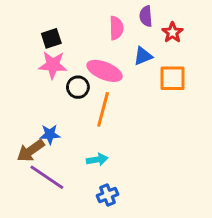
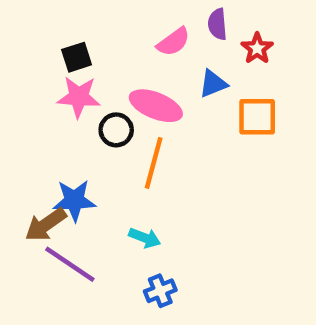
pink semicircle: (116, 28) -> (173, 42), turned 55
blue star: (50, 134) -> (74, 200), size x1.4
cyan arrow: (97, 160) -> (145, 238), turned 30

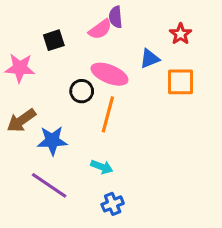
purple semicircle: (217, 24) -> (116, 17), moved
pink semicircle: (173, 42) -> (100, 29), moved
pink star: (79, 97) -> (20, 68), moved
brown arrow: (46, 225) -> (21, 120), moved

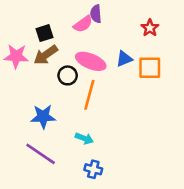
blue triangle: (150, 59) -> (124, 59), moved
brown arrow: (21, 120) -> (46, 55), moved
blue cross: (113, 204) -> (93, 169), turned 36

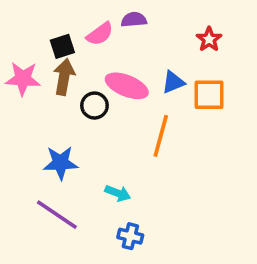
purple semicircle: (96, 14) -> (134, 20), turned 90
pink semicircle: (83, 24) -> (100, 34), moved
brown arrow: (46, 55) -> (64, 77), turned 135
orange line: (89, 95) -> (161, 136), moved

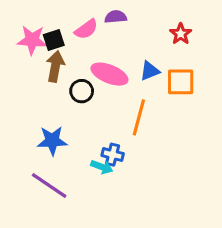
pink star: (23, 79) -> (32, 40), moved
blue cross: (130, 236) -> (113, 155), moved

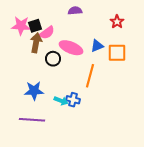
pink semicircle: (86, 29) -> (47, 33), moved
cyan arrow: (102, 167) -> (61, 101), moved
purple line: (49, 185) -> (32, 120), turned -30

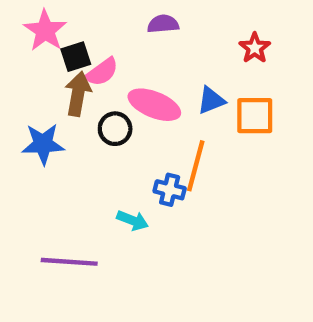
pink star: (21, 26) -> (45, 30), moved, turned 30
blue star: (34, 91) -> (43, 144), moved
blue cross: (73, 100) -> (170, 190), moved

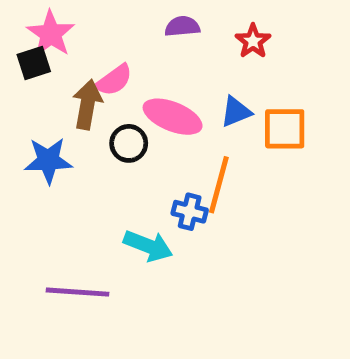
red star: (255, 48) -> (253, 41), moved
black square: (76, 57) -> (34, 63), moved
cyan arrow: (132, 220) -> (148, 246), size x1.4

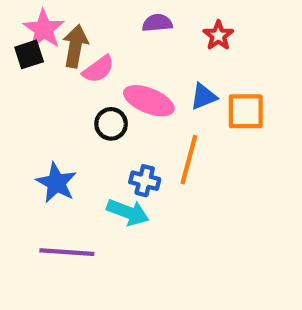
brown arrow: (87, 104) -> (75, 46), moved
blue star: (48, 160) -> (56, 183), moved, turned 30
blue cross: (190, 212) -> (145, 181), moved

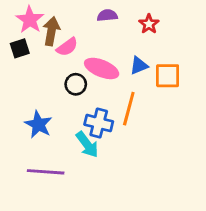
black square: (29, 54) -> (20, 48), moved
blue cross: (145, 181) -> (99, 123), size x1.4
cyan arrow: (128, 212) -> (87, 145), turned 32

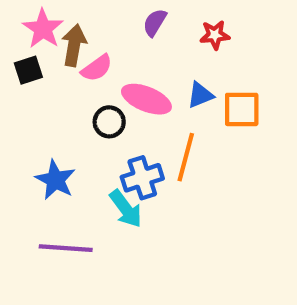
purple semicircle: (107, 15) -> (155, 23), turned -54
red star: (149, 24) -> (215, 35), turned 30
blue cross: (99, 123) -> (142, 178), turned -32

